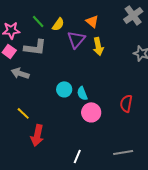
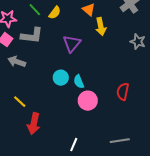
purple triangle: (76, 39) -> (72, 44), moved
yellow arrow: (98, 46) -> (101, 27), moved

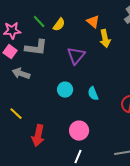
cyan semicircle: (79, 82) -> (93, 94), moved
pink circle: (88, 101) -> (79, 131), moved
yellow line: (20, 102) -> (16, 114), moved

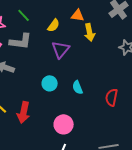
orange triangle: (93, 22) -> (78, 15), turned -32
yellow semicircle: (59, 25) -> (54, 25), moved
red arrow: (38, 136) -> (24, 112), moved

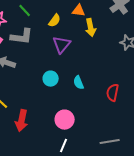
red arrow: (24, 112) -> (22, 121), moved

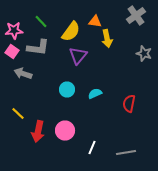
yellow semicircle: (55, 21) -> (71, 32), size x1.5
cyan semicircle: (79, 83) -> (95, 94), turned 88
pink circle: (65, 120) -> (65, 130), moved
white line: (64, 146) -> (92, 148), moved

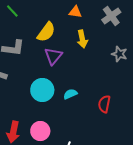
green line: (41, 22) -> (12, 11), moved
orange triangle: (95, 22) -> (75, 12), moved
cyan circle: (67, 90) -> (42, 90), size x1.5

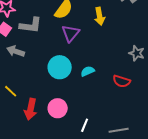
gray star: (119, 54) -> (137, 53), moved
red semicircle: (104, 104) -> (122, 81), turned -84

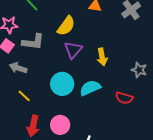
yellow arrow: (100, 16) -> (102, 57), moved
cyan semicircle: (88, 71) -> (90, 88), size x1.5
yellow line: (11, 91) -> (24, 96), moved

